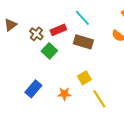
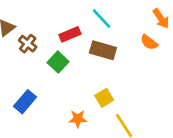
brown cross: (36, 34) -> (28, 44), moved
blue rectangle: (33, 89) -> (25, 102), moved

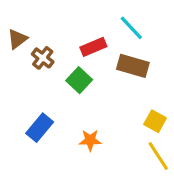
yellow square: (104, 98) -> (155, 121), moved, turned -30
orange star: (78, 119) -> (90, 140), moved

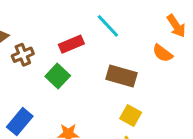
brown cross: (43, 58) -> (23, 55), turned 30
brown rectangle: (133, 66) -> (122, 76), moved

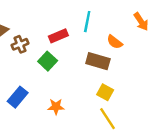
cyan line: (108, 26) -> (87, 22), turned 54
orange semicircle: (163, 53) -> (115, 42), moved

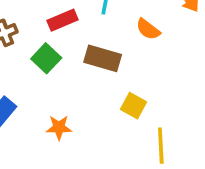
brown rectangle: (98, 61) -> (103, 58), moved
yellow line: (108, 119) -> (161, 146), moved, turned 30

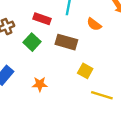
red rectangle: (63, 20) -> (42, 19), turned 42
yellow line: (161, 146) -> (102, 95), turned -70

